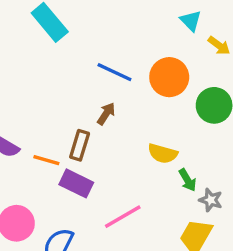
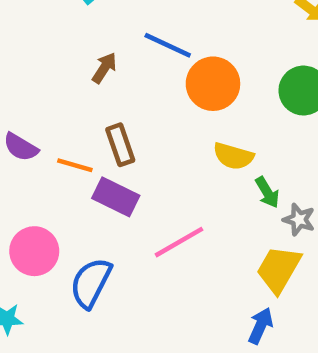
orange circle: (169, 77) -> (213, 84), moved
brown arrow: (106, 114) -> (104, 68), moved
brown rectangle: (80, 145) -> (120, 145), turned -36

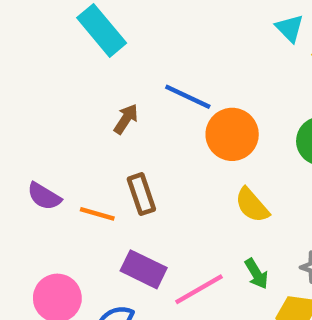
yellow semicircle: (233, 156) -> (252, 205), turned 33
green arrow: (267, 192) -> (256, 274), moved
purple rectangle: (116, 197) -> (144, 269), moved

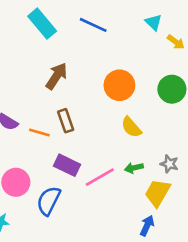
blue line: (188, 97) -> (93, 25), moved
brown arrow: (126, 119) -> (56, 76), size x1.5
green arrow: (256, 274) -> (134, 168), turned 108

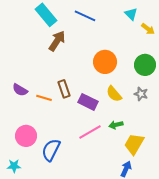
brown arrow: (56, 76) -> (57, 41), moved
gray star: (169, 164) -> (141, 94), moved
purple rectangle: (67, 165) -> (88, 102), moved

